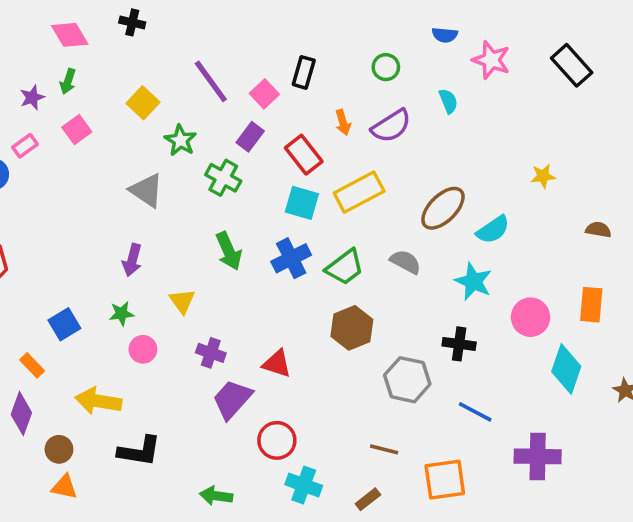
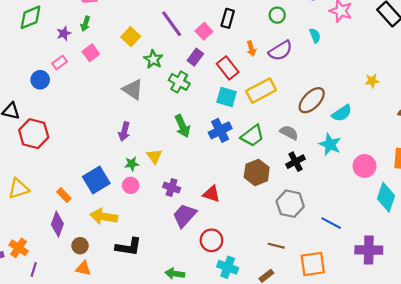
green star: (121, 314) -> (132, 164), moved
blue square: (64, 324) -> (96, 180), moved, size x1.4
black cross: (459, 344) -> (296, 162), moved, turned -36

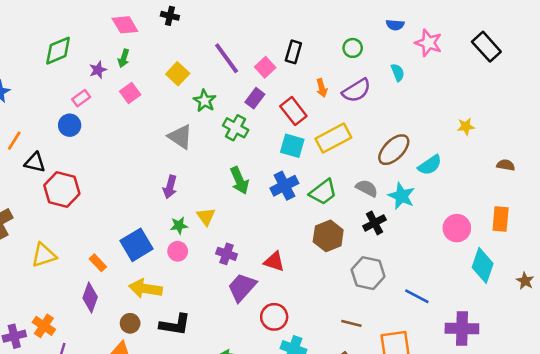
pink rectangle: (60, 63) -> (81, 98), moved
cyan star: (330, 144) -> (402, 196), moved
brown circle: (80, 246) -> (130, 323), moved

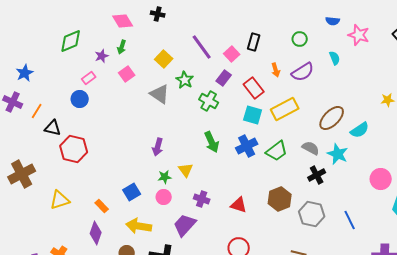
gray triangle: (180, 137) -> (160, 94), moved
brown hexagon: (328, 236) -> (280, 199), moved
blue square: (136, 245) -> (132, 192), size x0.7
purple trapezoid: (242, 287) -> (185, 225), moved
blue line: (417, 296) -> (350, 220), moved, turned 36

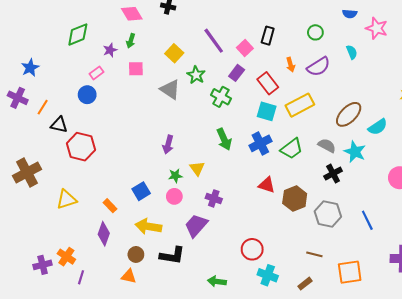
pink square: (127, 74) -> (136, 69), turned 35
red triangle: (239, 205) -> (267, 185), moved

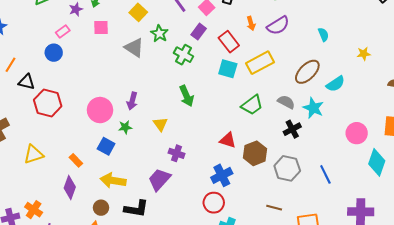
cyan semicircle: (352, 52) -> (323, 35), moved
blue cross: (260, 143) -> (222, 175), moved
green star: (175, 176) -> (125, 127), moved
blue square: (141, 191) -> (106, 146), turned -30
pink circle: (174, 196) -> (100, 110), moved, size x1.6

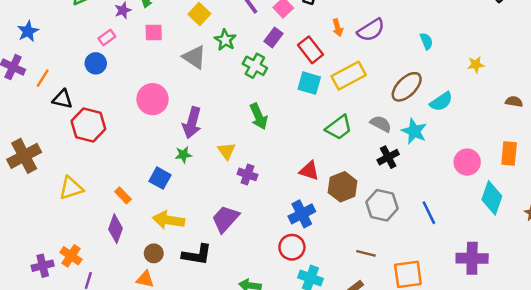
purple arrow: (132, 101) -> (192, 123), size x1.4
pink circle: (100, 110) -> (152, 99), moved
purple cross: (176, 153) -> (248, 174), moved

